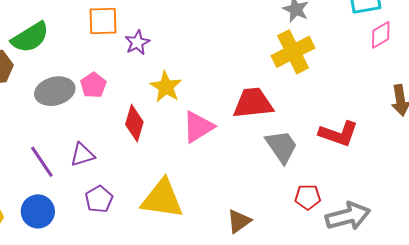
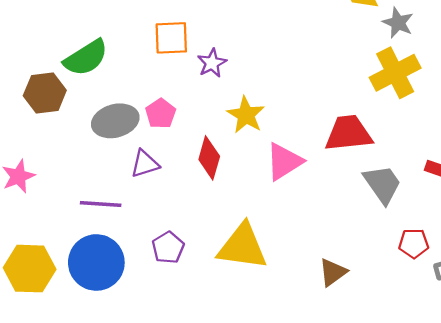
purple triangle: (82, 155) -> (145, 164), moved
purple line: (42, 162) -> (101, 204), turned -52
blue circle: (38, 211) -> (96, 262), size x1.4

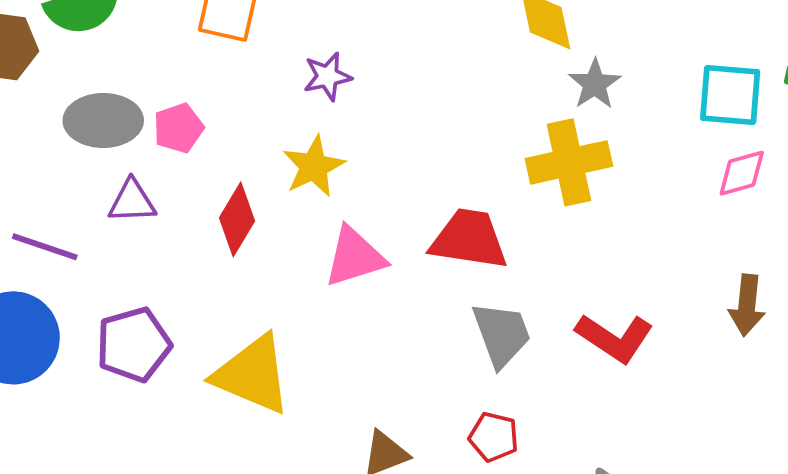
purple star: (212, 63) -> (327, 76), moved
red pentagon: (414, 243) -> (494, 437), moved
purple pentagon: (168, 248) -> (134, 345), size x1.4

